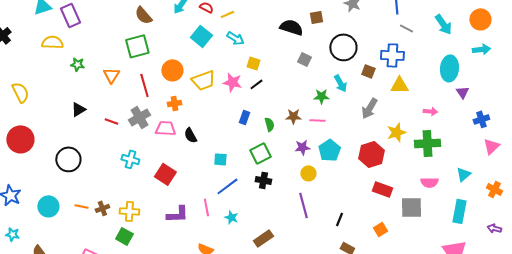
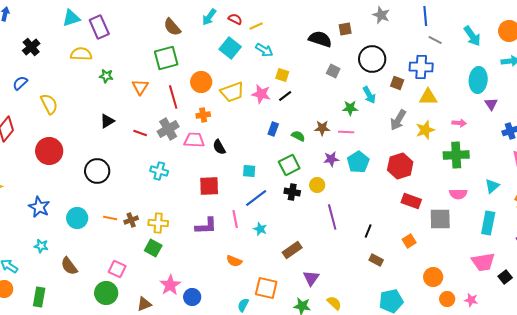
green semicircle: (269, 124) -> (298, 136), turned -48
yellow star: (396, 132) -> (425, 130), moved
yellow circle: (308, 173) -> (317, 185), moved
red square: (165, 174) -> (209, 186), moved, turned -35

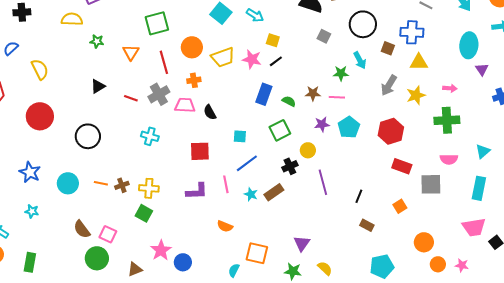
black cross: (31, 47) -> (22, 12), turned 36
blue rectangle: (273, 129) -> (264, 94), size x1.5
black cross: (292, 192) -> (290, 166), moved, turned -35
brown rectangle: (292, 250) -> (274, 192), moved
brown semicircle: (69, 266) -> (82, 229), moved

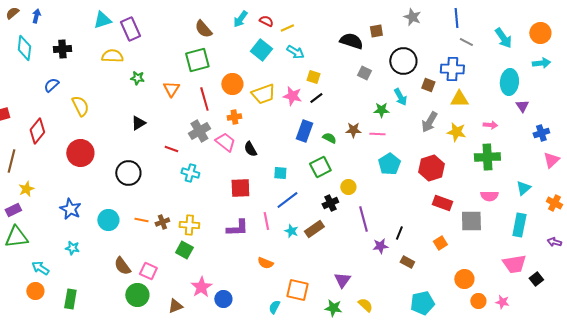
yellow star: (416, 95) -> (456, 132), turned 30
red line: (131, 98) -> (171, 149), moved
pink trapezoid: (185, 105) -> (225, 142), turned 35
purple star: (322, 124) -> (380, 246), moved

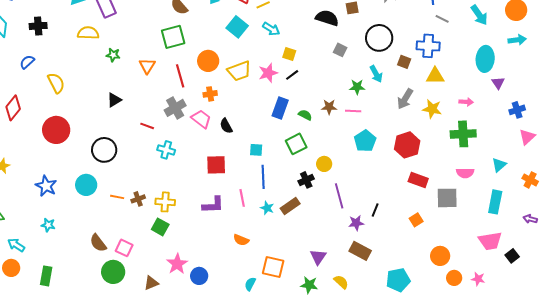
pink star: (292, 96) -> (268, 73), turned -30
blue line: (287, 200) -> (263, 177), turned -55
cyan circle: (108, 220) -> (86, 185), moved
brown rectangle: (407, 262) -> (360, 251), moved, size x1.5

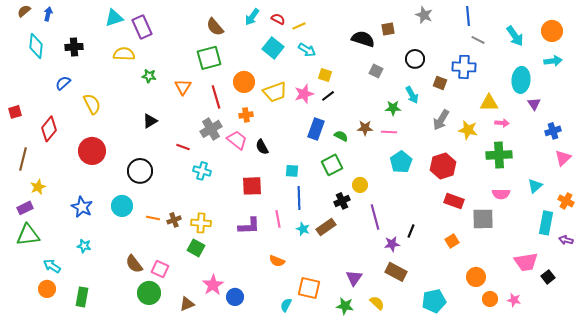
black circle: (379, 38) -> (415, 59), size x0.7
yellow triangle: (435, 76) -> (489, 103), moved
cyan rectangle: (495, 202) -> (546, 223), moved

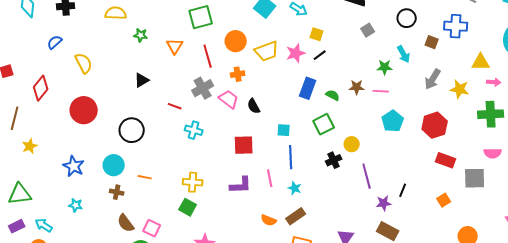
gray square: (376, 71) -> (368, 30), turned 32
purple rectangle: (25, 208) -> (17, 226), moved
brown cross: (174, 220) -> (117, 192), moved, turned 32
brown rectangle: (326, 227) -> (296, 216), moved

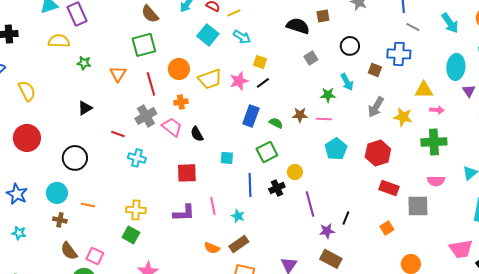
blue line: (291, 157) -> (250, 185), moved

